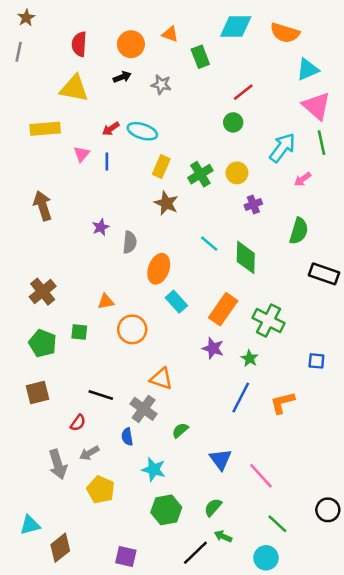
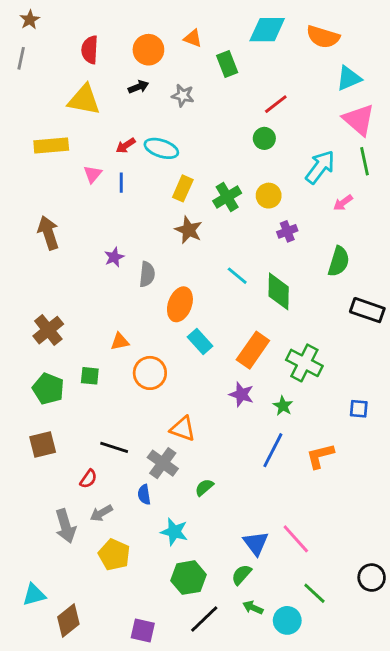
blue triangle: (221, 459) -> (256, 543), moved
black line: (195, 553) -> (204, 619), moved
cyan circle: (266, 558) -> (287, 620), moved

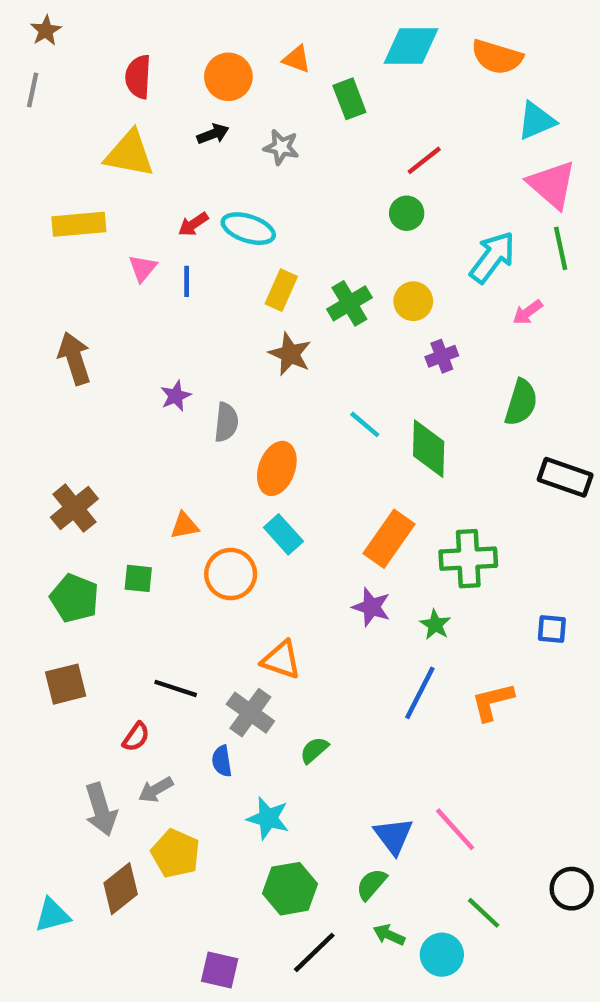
cyan rectangle: (200, 342) -> (283, 534), moved
green cross: (304, 363) -> (468, 559), turned -30
brown diamond: (68, 620) -> (121, 889), moved

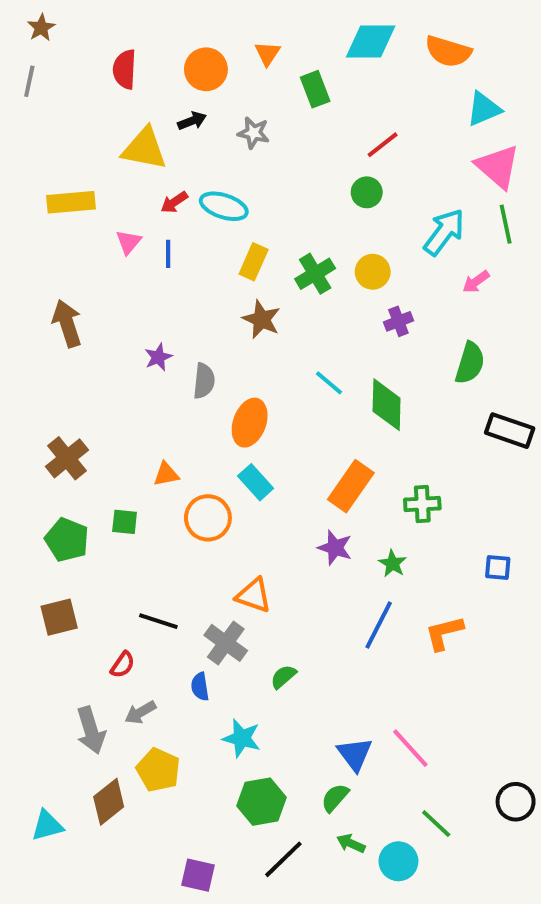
orange triangle: (297, 59) -> (267, 53), turned 44
yellow triangle: (129, 154) -> (144, 149), moved
green cross: (468, 559) -> (422, 504), size x0.7

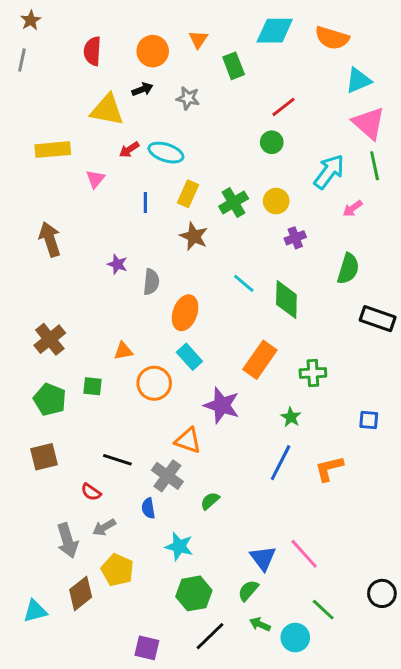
blue line: (168, 254) -> (145, 203), moved
purple star: (158, 357) -> (117, 264), turned -30
purple star: (335, 548) -> (222, 405), moved, size x1.4
red semicircle: (123, 665) -> (91, 492), turned 90

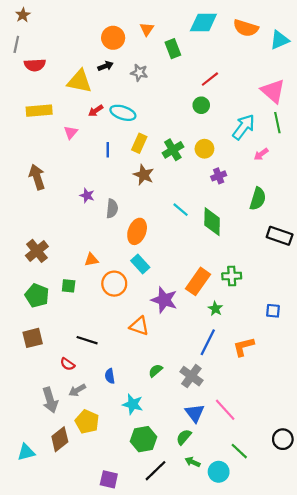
red semicircle: (92, 51) -> (35, 65), moved, turned -96
cyan triangle: (358, 81) -> (280, 40), moved
orange rectangle: (260, 360) -> (198, 281), moved
gray cross: (167, 476) -> (191, 376), moved

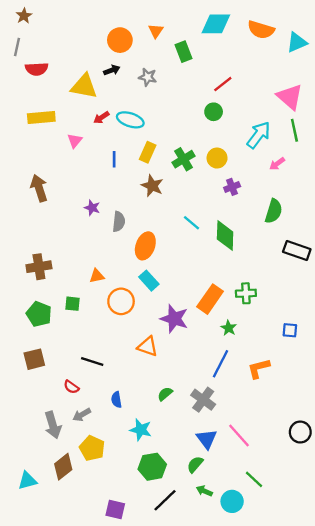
brown cross: (37, 251) -> (39, 267), turned 30
black circle: (283, 439) -> (300, 432), moved

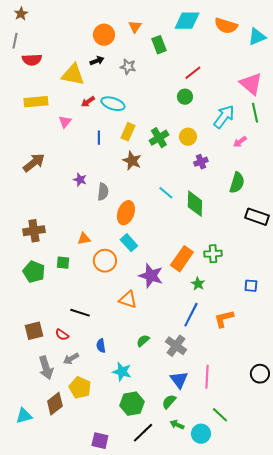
brown arrow: (39, 188) -> (34, 163), turned 70
brown square: (34, 359) -> (34, 331), moved
pink line: (239, 435) -> (207, 377), turned 45

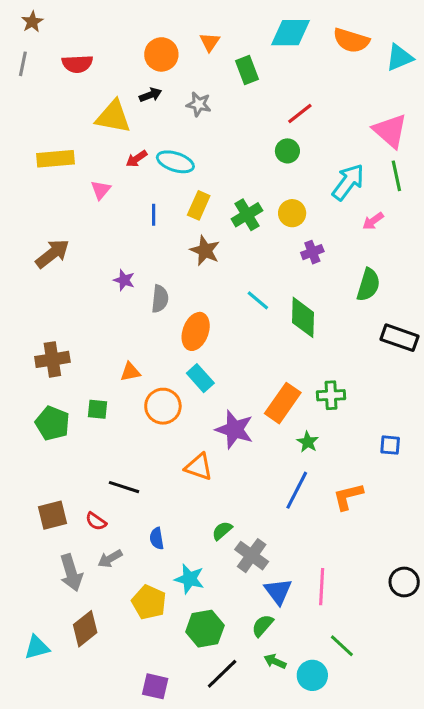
red semicircle: (32, 60) -> (77, 64), moved
gray cross: (176, 346) -> (252, 556), moved
yellow pentagon: (80, 388) -> (149, 602), moved

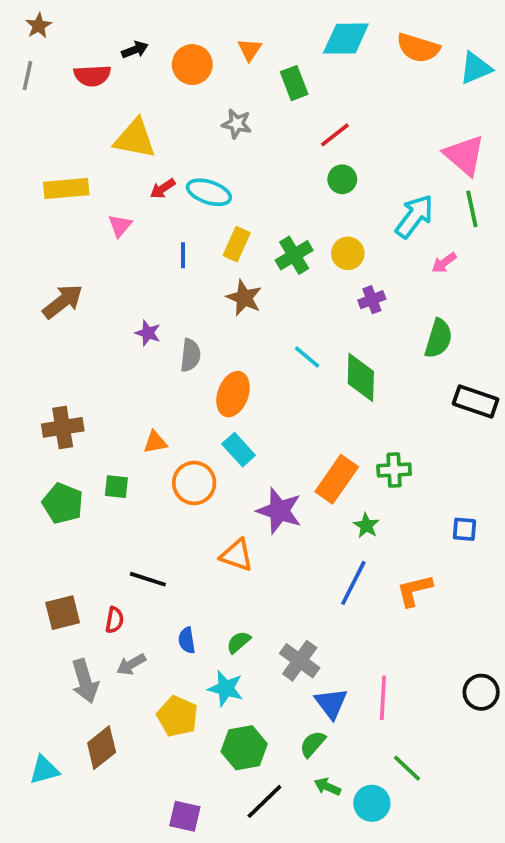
black arrow: (150, 95) -> (135, 50), moved
red line: (300, 114) -> (335, 135), moved
red semicircle: (96, 521) -> (115, 620), turned -115
green semicircle: (222, 531) -> (239, 642), moved

